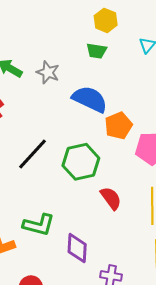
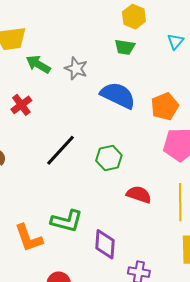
orange pentagon: (118, 126) -> (165, 106), moved
green hexagon: (81, 162) -> (109, 158), size x0.7
red semicircle: (111, 198) -> (139, 194), turned -35

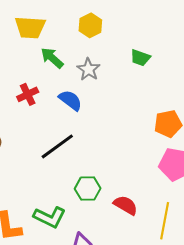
yellow hexagon: (134, 17) -> (90, 25), moved
blue semicircle: (118, 95) -> (70, 100), moved, size x0.7
green hexagon: (109, 158) -> (88, 189), moved

